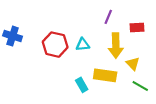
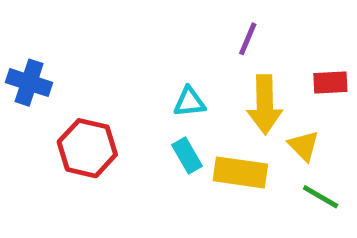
red rectangle: (137, 28) -> (330, 83), moved
red hexagon: (55, 45) -> (87, 148), moved
cyan rectangle: (82, 85) -> (187, 155), moved

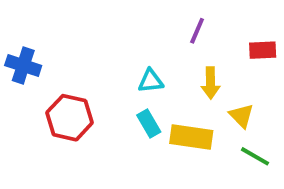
red rectangle: (330, 83) -> (263, 50), moved
yellow arrow: (265, 104) -> (211, 83), size x0.7

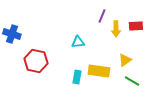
yellow arrow: (211, 83) -> (116, 29), moved
yellow triangle: (241, 116) -> (125, 60), turned 40
cyan rectangle: (149, 123) -> (77, 77), moved, turned 40

